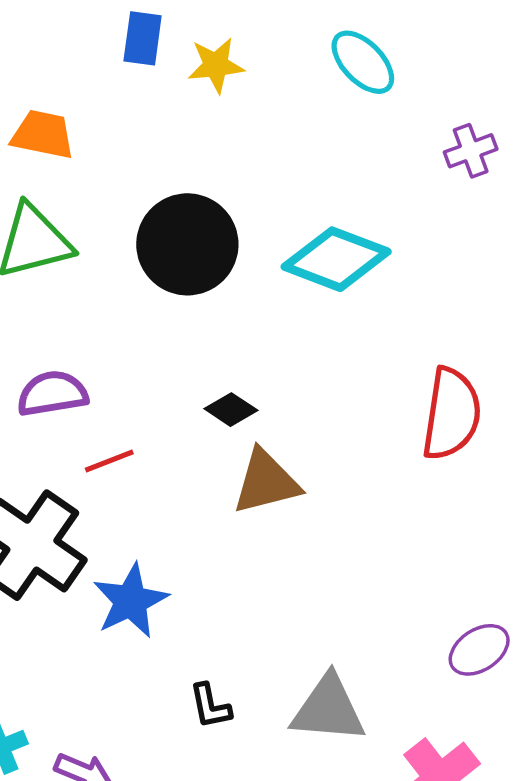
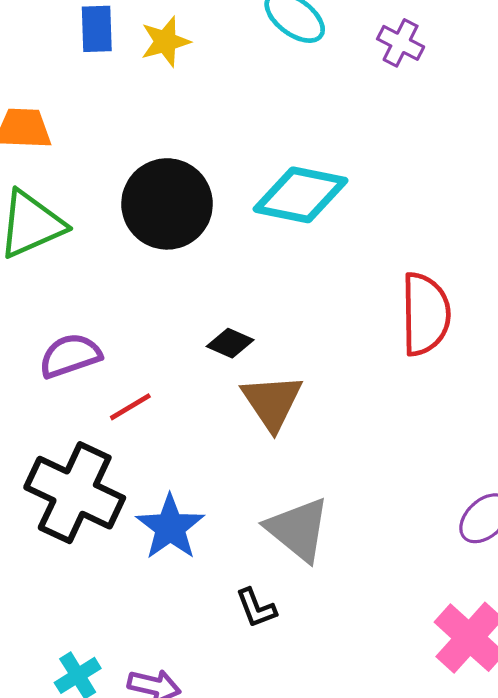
purple cross: (471, 151) -> (401, 43), moved, turned -33
brown triangle: (266, 482) -> (272, 402), turned -40
gray triangle: (328, 709) -> (298, 529), moved, turned 44

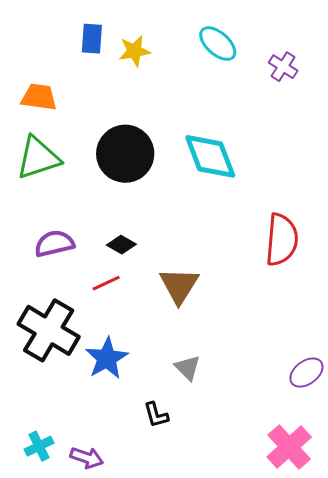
cyan diamond: (300, 195) -> (210, 156), turned 52
black diamond: (230, 343) -> (121, 245), moved
red line: (130, 407) -> (106, 283), moved
gray triangle: (298, 529) -> (188, 368), size x0.6

